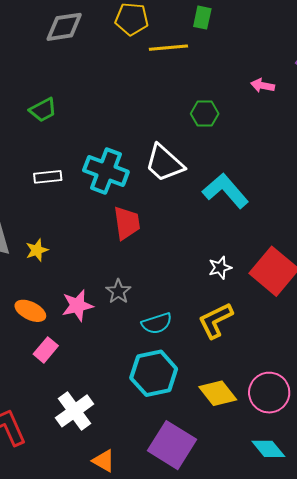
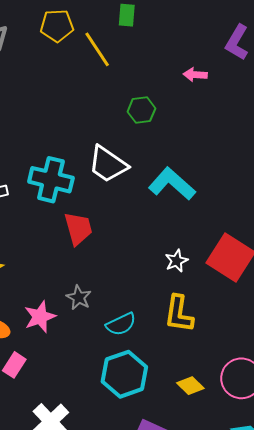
yellow line: (168, 48) -> (97, 49), turned 69
yellow L-shape: (216, 320) -> (179, 314), turned -48
yellow diamond: (218, 393) -> (190, 386), size x0.7

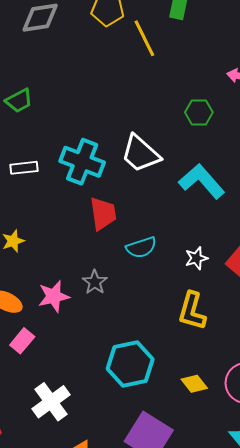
green hexagon: (141, 110) -> (199, 112), moved
cyan semicircle: (121, 324) -> (141, 247), moved

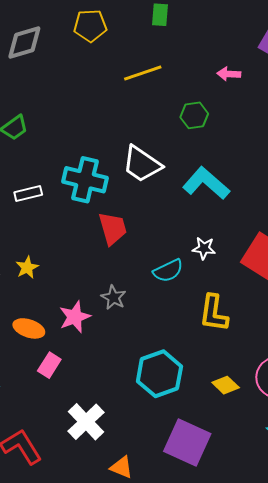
yellow line: (144, 38) -> (143, 73), moved, turned -75
cyan semicircle: (141, 247) -> (168, 271), moved
white star: (196, 258) -> (204, 248), moved, turned 30

